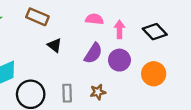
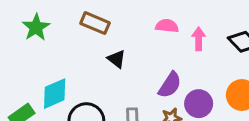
purple semicircle: (93, 53) -> (170, 85), moved
purple circle: (119, 60) -> (199, 104), moved

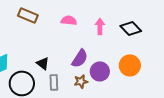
pink semicircle: (167, 26) -> (69, 20), moved
black triangle: (117, 59) -> (43, 63), moved

